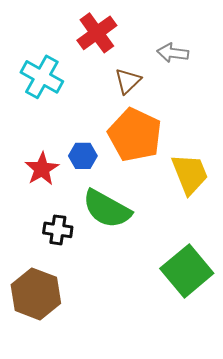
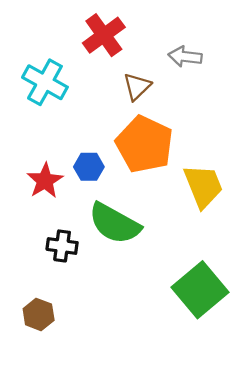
brown hexagon: (36, 294) -> (39, 314), size x0.6

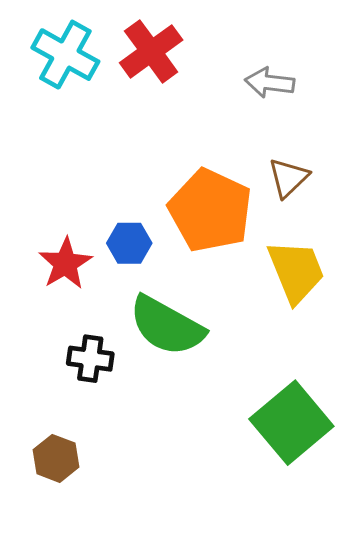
cyan cross: (45, 82) -> (65, 55), moved
brown triangle: (137, 87) -> (288, 178), moved

